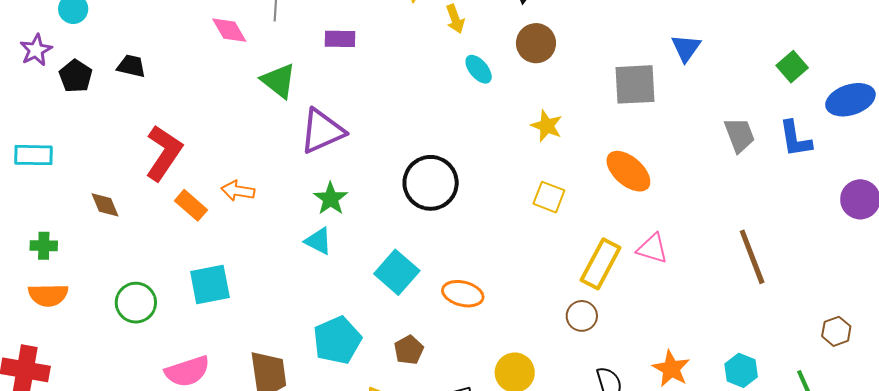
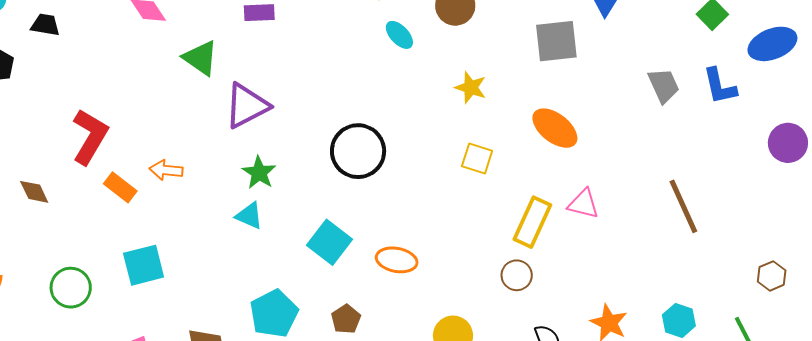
black trapezoid: (131, 66) -> (45, 25), moved

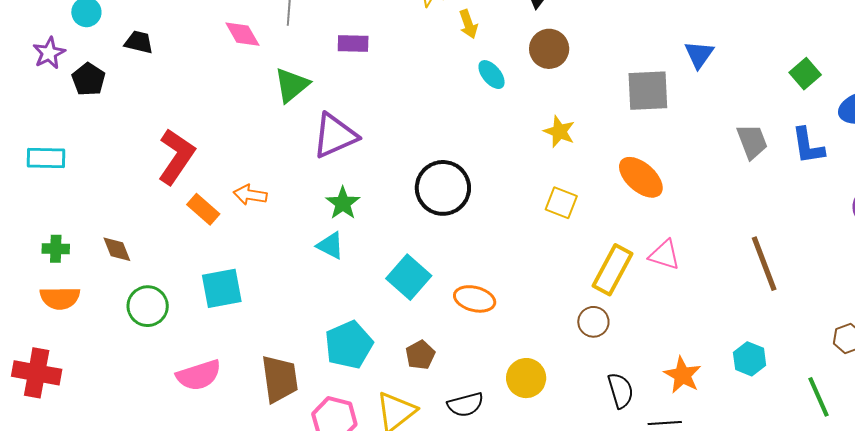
green triangle: (201, 58) -> (292, 85), turned 42
brown diamond: (34, 192) -> (117, 249), moved
cyan hexagon: (679, 320) -> (750, 359), moved

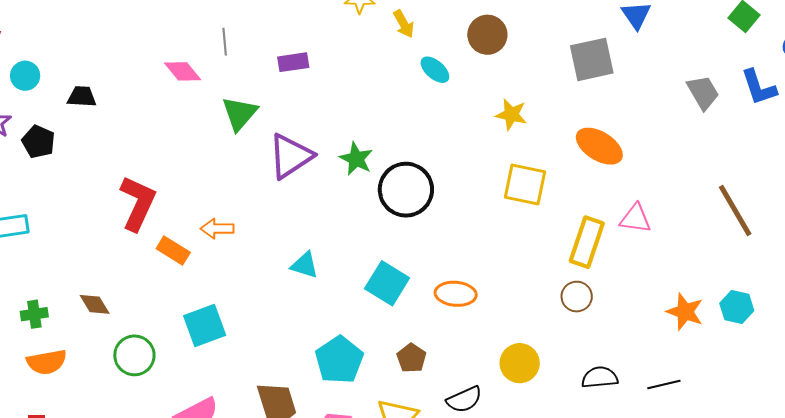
green star: (343, 203) -> (356, 159), moved
yellow square: (561, 203) -> (525, 184), size x1.4
orange star: (683, 375) -> (685, 312), moved
black semicircle: (621, 390) -> (600, 377), moved, turned -69

